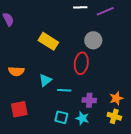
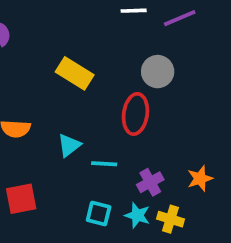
purple cross: (89, 100) -> (150, 182), turned -32
yellow cross: (114, 116) -> (171, 219), moved

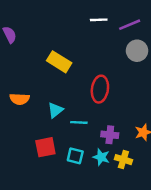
gray circle: (158, 72) -> (137, 51), moved
purple cross: (150, 182) -> (110, 135), turned 35
red square: (21, 199) -> (45, 147), moved

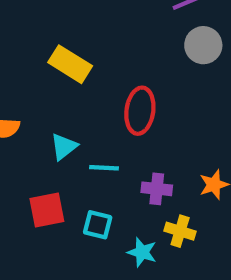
cyan star: (101, 157) -> (142, 252), moved

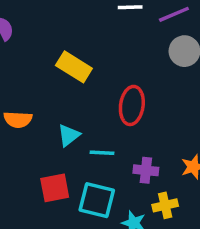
cyan square: (98, 225) -> (97, 200), size x1.5
yellow cross: (180, 231) -> (165, 205), turned -30

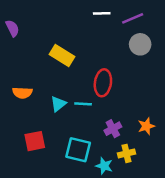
cyan line: (102, 153) -> (83, 104), moved
purple cross: (146, 170) -> (113, 129), turned -35
red square: (55, 188) -> (35, 141), moved

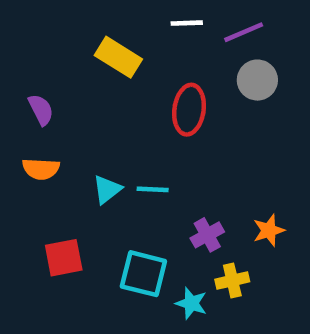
purple semicircle: (12, 28) -> (41, 110), moved
yellow rectangle: (62, 55) -> (118, 57), moved
red ellipse: (103, 83) -> (189, 110), moved

